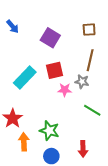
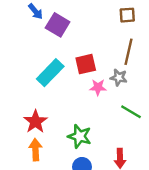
purple square: (50, 38) -> (58, 25), moved
orange arrow: (24, 142) -> (35, 150), moved

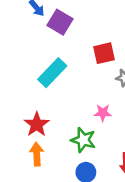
red square: (86, 64) -> (104, 53), moved
pink star: (98, 87) -> (103, 113), moved

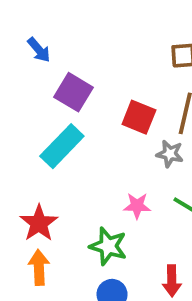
purple square: (60, 22) -> (74, 92), moved
red square: (104, 53) -> (139, 117), turned 35

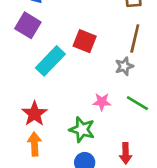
purple square: (74, 92) -> (28, 25), moved
red square: (139, 117) -> (85, 41), moved
gray star: (170, 154) -> (124, 66), turned -30

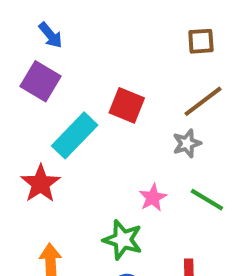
brown line: (135, 38) -> (203, 101), turned 40
pink star: (102, 102) -> (153, 198), turned -30
red star: (34, 114) -> (41, 184), moved

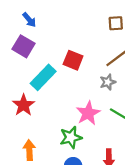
pink star: (153, 198) -> (88, 113), size x1.5
green star: (123, 240) -> (71, 137), turned -30

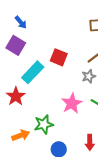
green star: (71, 137) -> (44, 124), moved
orange arrow: (29, 150) -> (21, 135), turned 72

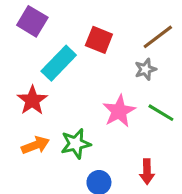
orange arrow: (21, 135) -> (35, 145), moved

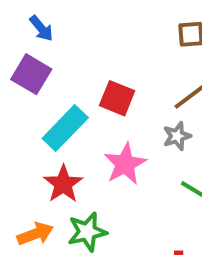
red star: (32, 100) -> (63, 184), moved
pink star: (119, 111) -> (125, 164), moved

